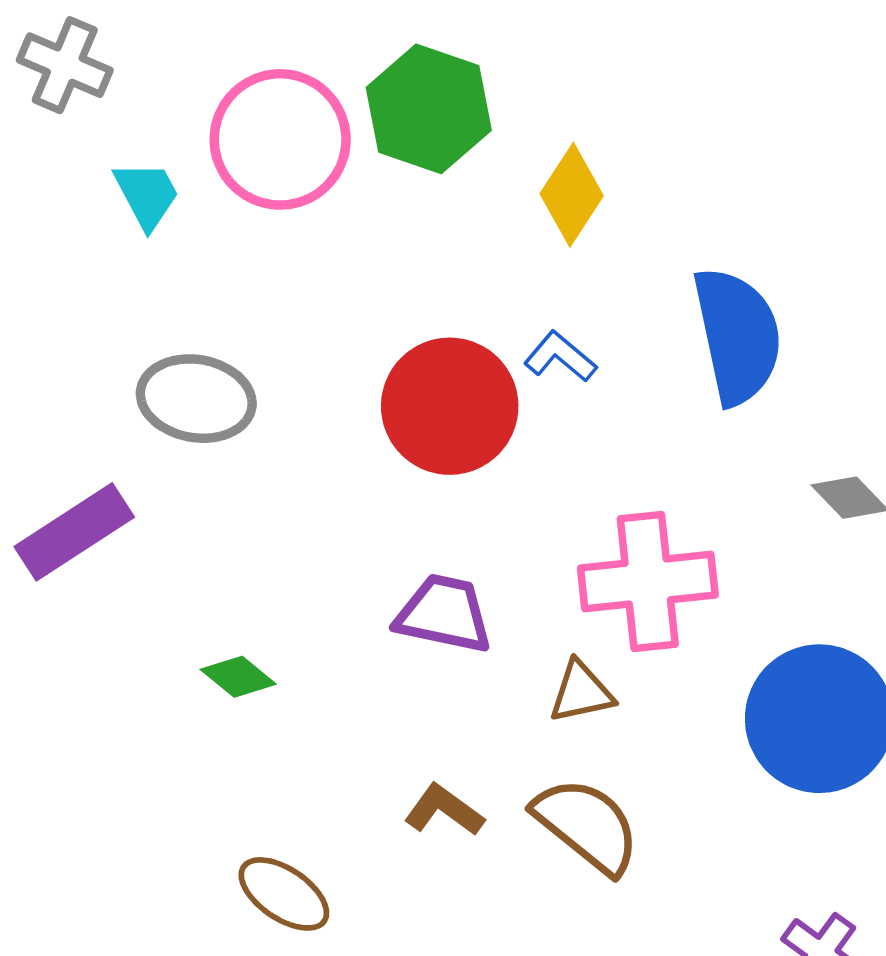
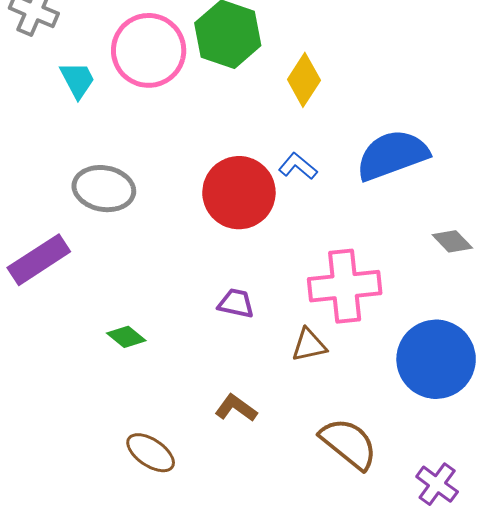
blue semicircle: (737, 336) -> (392, 155), turned -98
purple trapezoid: (444, 614) -> (236, 303), size x0.7
brown semicircle: (587, 825) -> (349, 444), moved

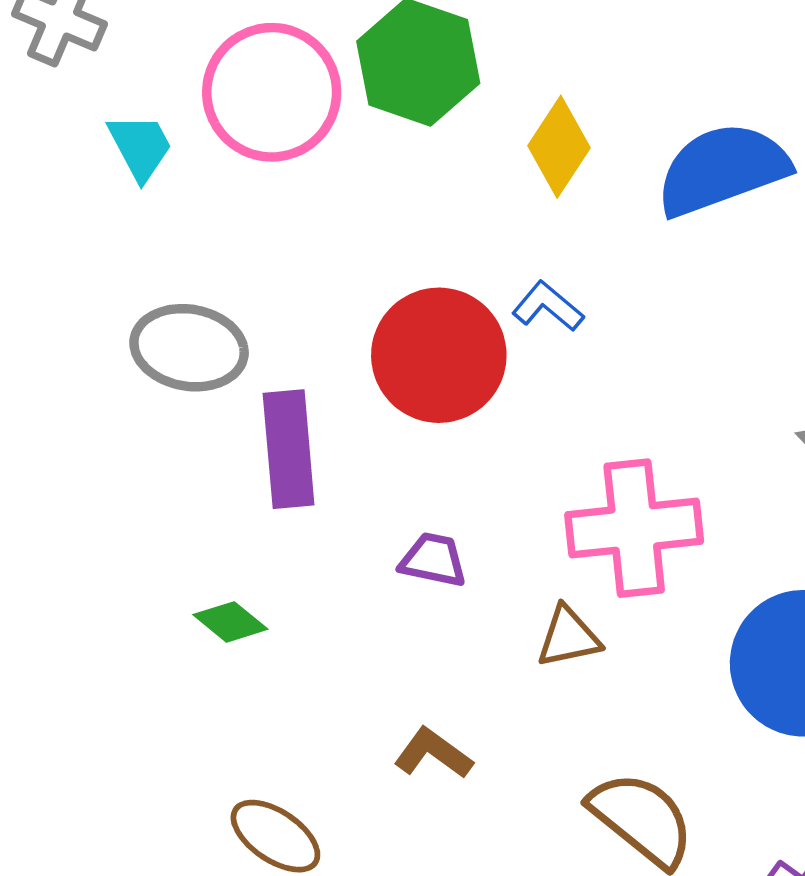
blue semicircle: (392, 155) -> (722, 169), moved
purple rectangle: (39, 260) -> (289, 449), moved, turned -62

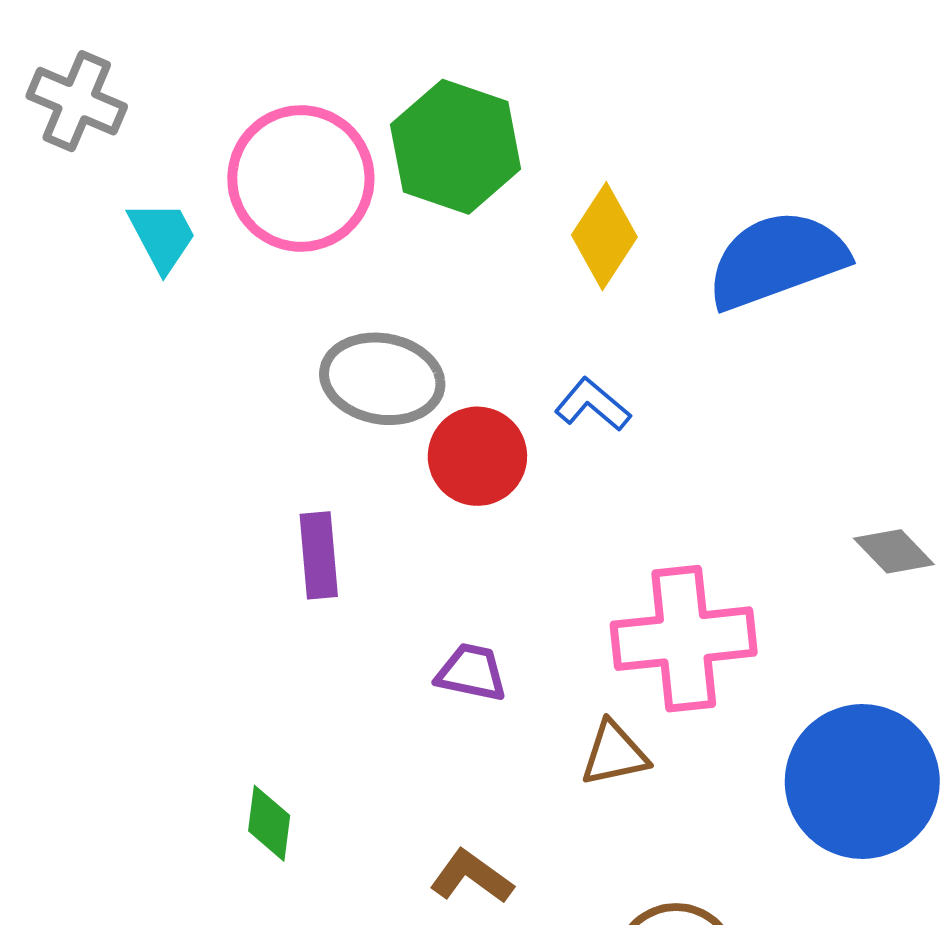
gray ellipse: (189, 348) -> (382, 379), moved
red circle: (439, 355) -> (477, 456), size x0.7
purple rectangle: (289, 449) -> (319, 555), size x0.7
green diamond: (230, 622) -> (269, 823), moved, turned 58

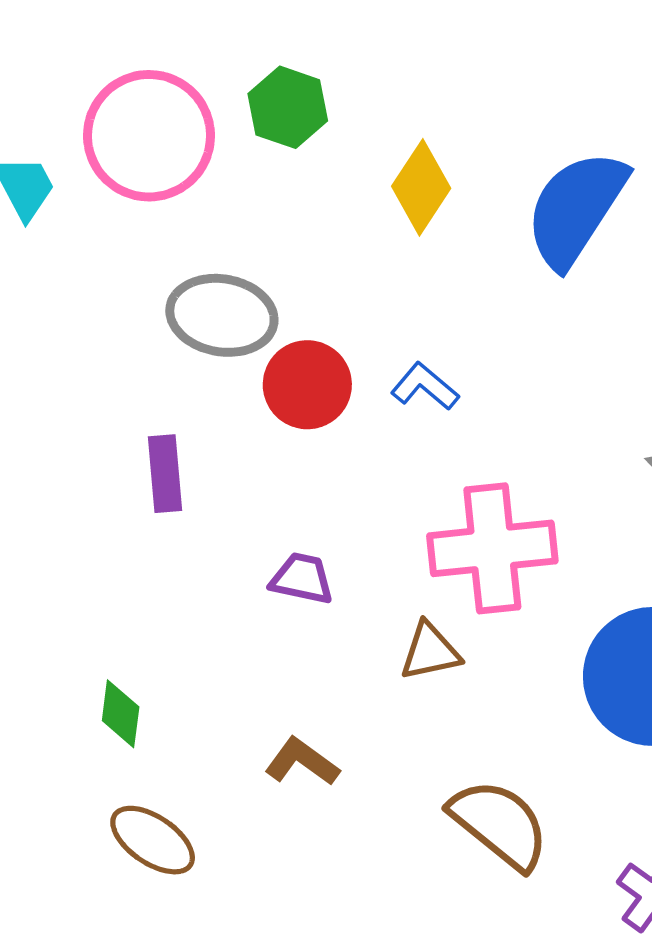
green hexagon: (456, 147) -> (288, 107), size x0.7
blue semicircle: (777, 260) -> (576, 209), turned -37
blue L-shape: (592, 405) -> (425, 387), moved

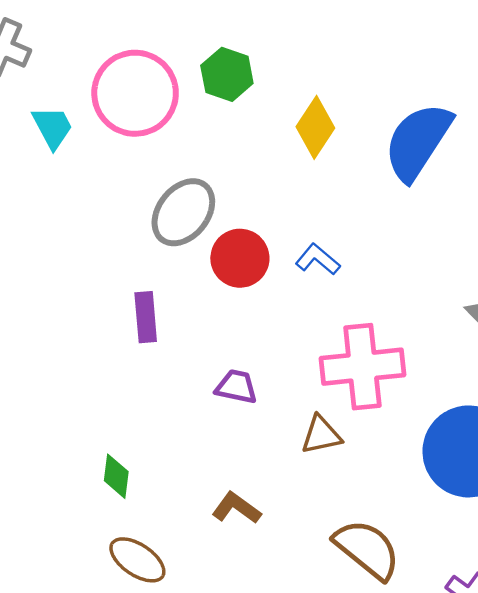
gray ellipse: (222, 315) -> (183, 212), turned -62

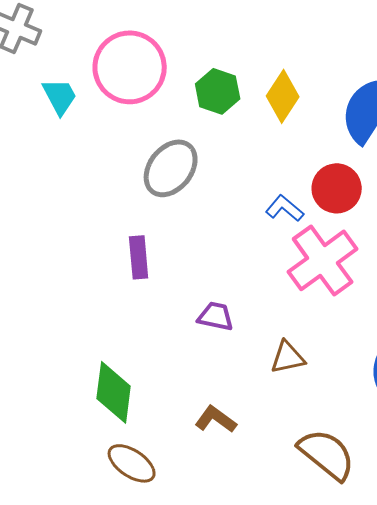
green hexagon: (227, 74) -> (218, 91), moved
red circle: (240, 258) -> (337, 188), moved
pink cross: (362, 367) -> (323, 260), moved, turned -30
green diamond: (116, 476) -> (114, 392), size x1.6

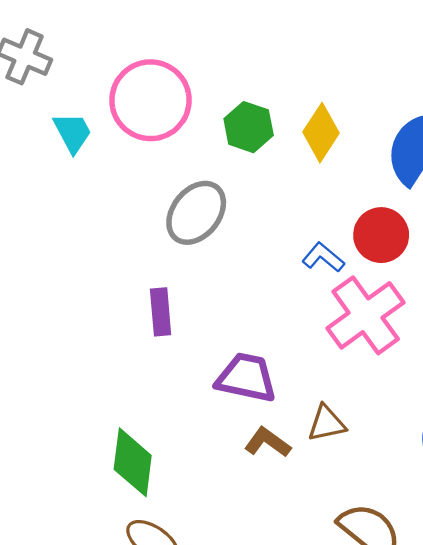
purple trapezoid: (216, 316) -> (246, 378), size x1.5
brown L-shape: (216, 419) -> (267, 442), moved

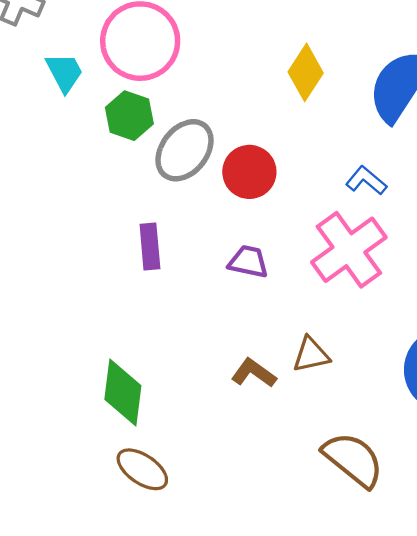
green hexagon: (249, 127) -> (129, 116), moved
red circle: (381, 235) -> (249, 172), moved
blue L-shape: (323, 257) -> (366, 181), moved
purple trapezoid: (246, 378) -> (248, 262), moved, size x0.7

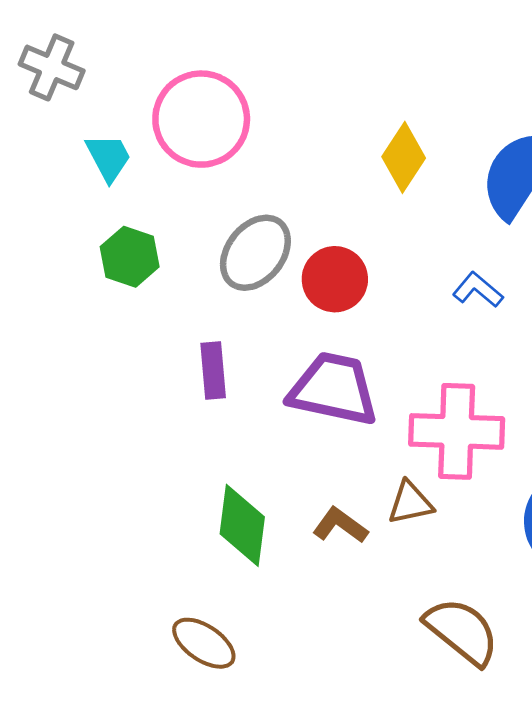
green hexagon: (129, 116) -> (130, 257), moved
pink cross: (349, 250) -> (457, 431), moved, turned 38
purple trapezoid: (248, 262) -> (334, 389), size x1.8
green diamond: (123, 393) -> (242, 525), moved

